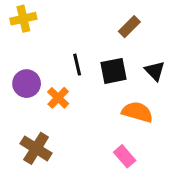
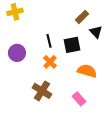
black triangle: (155, 71) -> (96, 32), moved
orange cross: (58, 98) -> (50, 62), moved
brown cross: (36, 148) -> (42, 91), moved

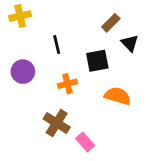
black line: (49, 41) -> (57, 44), moved
orange cross: (50, 62) -> (68, 84), turned 32
pink rectangle: (79, 99) -> (85, 142), moved

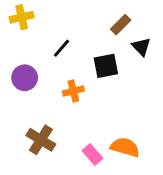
black line: (57, 44) -> (62, 48), turned 54
orange semicircle: (118, 96) -> (125, 147), moved
brown cross: (57, 123) -> (41, 140), moved

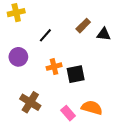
brown rectangle: (121, 25) -> (83, 26), moved
black triangle: (141, 47) -> (104, 34), turned -40
black square: (106, 66) -> (76, 74), moved

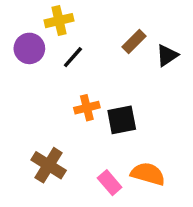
yellow cross: (16, 13) -> (59, 21), moved
black triangle: (104, 34) -> (167, 55), turned -40
purple circle: (18, 57) -> (29, 48), moved

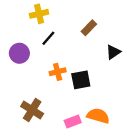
purple circle: (29, 48) -> (19, 53), moved
black triangle: (167, 55) -> (113, 52), moved
pink rectangle: (110, 183) -> (73, 122), turned -70

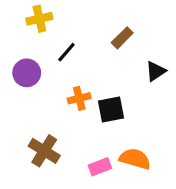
yellow cross: (39, 14) -> (39, 19), moved

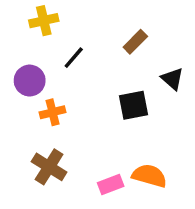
black triangle: (156, 71) -> (172, 79), turned -45
orange cross: (79, 98) -> (53, 112), moved
black square: (111, 109) -> (134, 105), moved

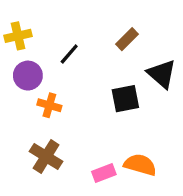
yellow cross: (44, 21) -> (18, 36), moved
black triangle: (172, 79) -> (162, 74), size x1.4
orange cross: (53, 112) -> (49, 105), turned 30

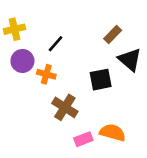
brown rectangle: (127, 39) -> (113, 34), moved
orange cross: (49, 105) -> (46, 74), moved
brown cross: (46, 156) -> (65, 107), moved

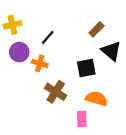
orange semicircle: (113, 133) -> (96, 99), moved
pink rectangle: (83, 139) -> (82, 119), moved, turned -70

